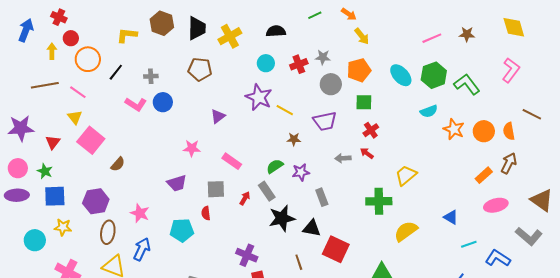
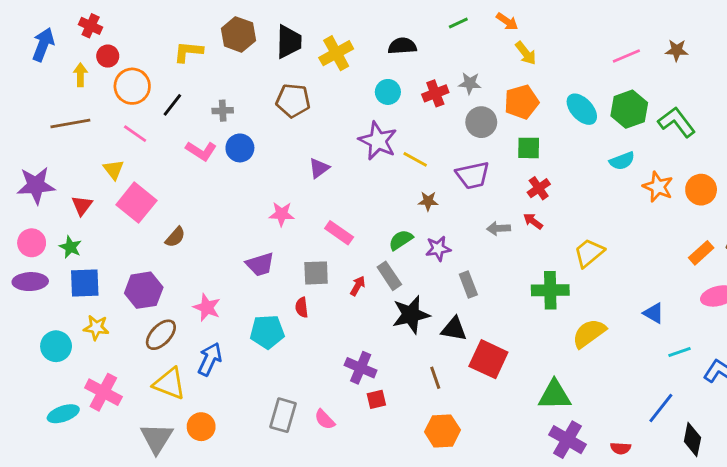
pink line: (78, 92) -> (135, 134), moved
brown ellipse: (108, 232) -> (161, 335), turned 35

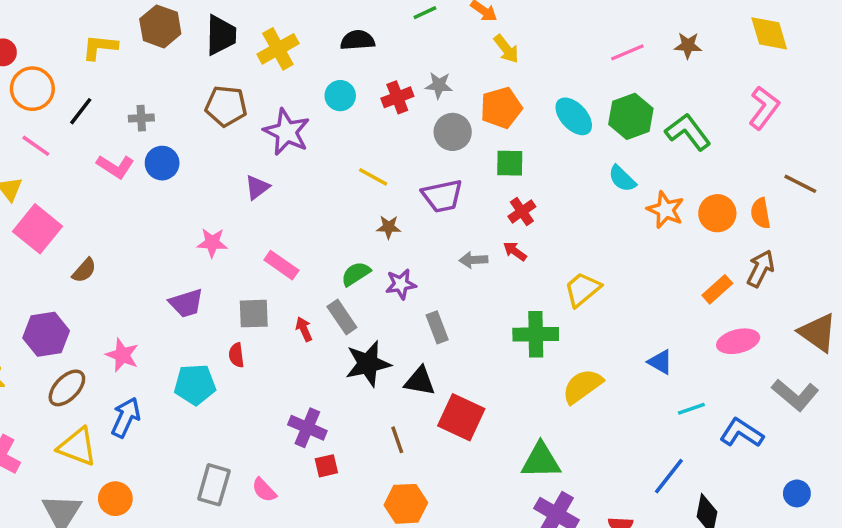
purple star: (378, 141) -> (287, 132), moved
cyan semicircle: (622, 161) -> (622, 179), turned 65
red arrow: (358, 286) -> (304, 329), turned -54

